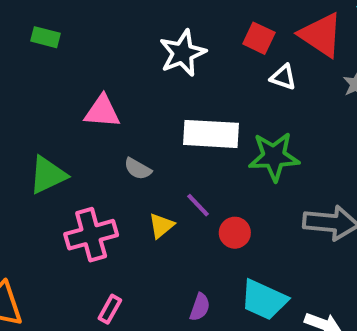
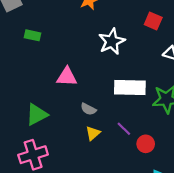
red square: (259, 38) -> (153, 21), moved
yellow triangle: (161, 226) -> (93, 133), moved
pink cross: (91, 235) -> (33, 155), moved

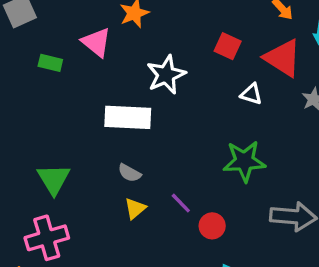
pink triangle: (67, 77) -> (96, 42), moved, turned 35
white rectangle: (130, 87) -> (128, 117), moved
green triangle: (37, 115) -> (54, 179), turned -35

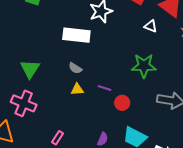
purple line: (181, 203) -> (105, 88), turned -32
yellow triangle: (135, 208) -> (77, 89), turned 32
pink cross: (47, 238) -> (24, 103), turned 35

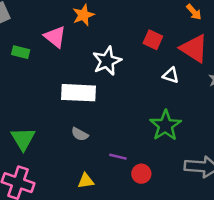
green star: (144, 66) -> (165, 125), turned -30
yellow triangle: (77, 89) -> (86, 181), moved

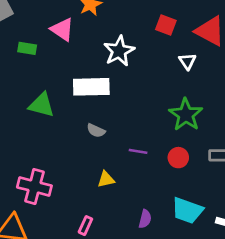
white triangle: (171, 75) -> (187, 61), turned 42
green triangle: (23, 139) -> (42, 105), moved, turned -40
red circle: (141, 174) -> (178, 158), moved

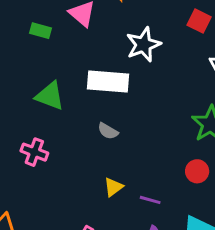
purple line: (138, 151) -> (150, 200), moved
yellow triangle: (106, 179) -> (113, 187), turned -30
pink cross: (34, 187) -> (34, 152), moved, size x0.7

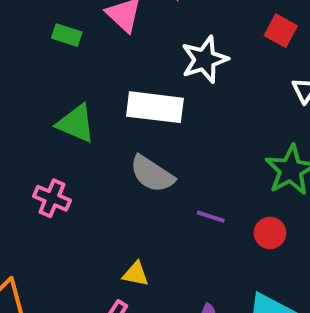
gray semicircle: (108, 131) -> (152, 174), size x1.6
yellow triangle: (113, 187) -> (136, 274), moved, turned 45
purple line: (150, 200) -> (211, 217), moved

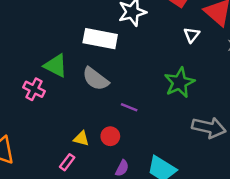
green triangle: (76, 123) -> (56, 66), moved
red circle: (270, 233) -> (110, 136), moved

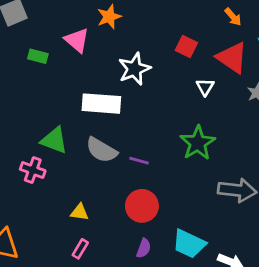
purple line: (129, 107) -> (139, 161), moved
red circle: (110, 136) -> (142, 206), moved, size x1.5
yellow triangle: (81, 139) -> (80, 212), moved

